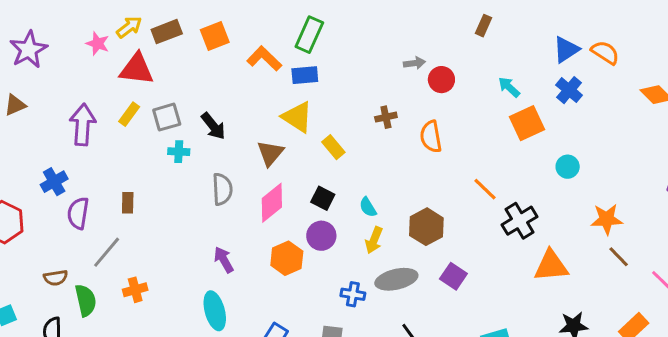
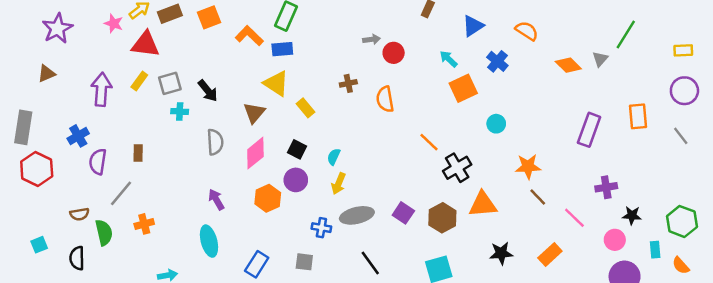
blue triangle: (566, 50) -> (473, 26), moved
cyan semicircle: (368, 207) -> (334, 157), turned 56
brown hexagon: (426, 227) -> (442, 218), moved

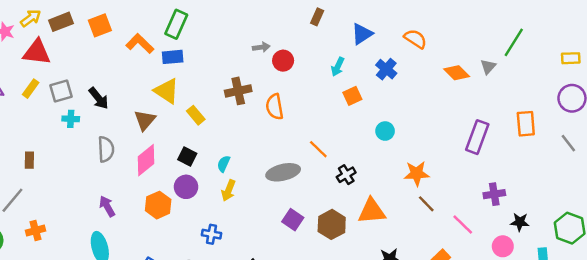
cyan arrow: (449, 59) -> (338, 67), turned -108
brown cross: (348, 83) -> (238, 91), size x1.5
orange square: (463, 88) -> (352, 96), size x0.7
black cross: (457, 168) -> (346, 175), size x0.7
gray ellipse: (357, 215) -> (283, 172), moved

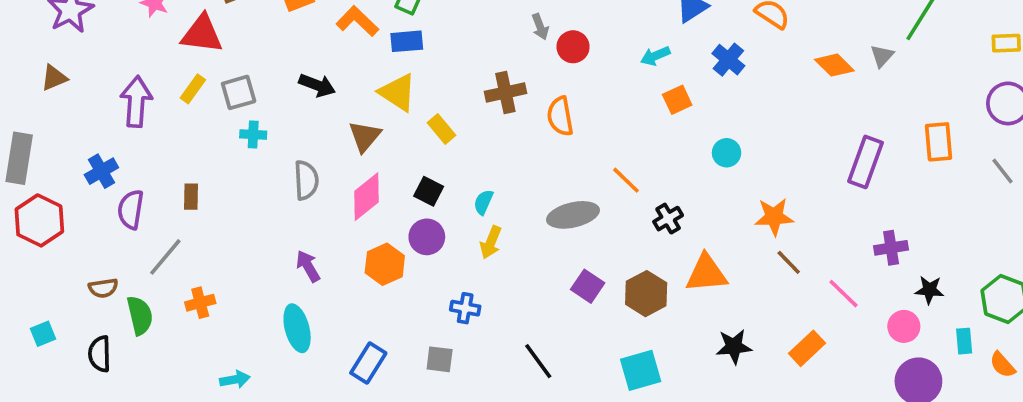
gray arrow: (261, 47) -> (540, 27), turned 77
cyan arrow: (338, 67) -> (655, 56), turned 42
black arrow: (99, 98) -> (317, 85), moved, turned -30

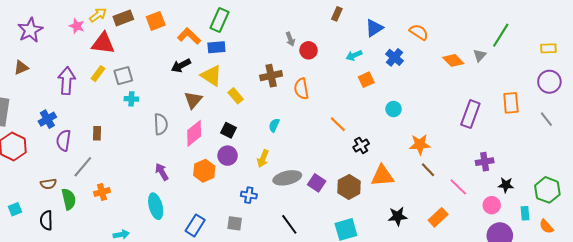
black arrow: (317, 85) -> (181, 65), moved, turned 132
cyan semicircle: (483, 202) -> (274, 125), moved
gray ellipse: (573, 215) -> (287, 178), moved

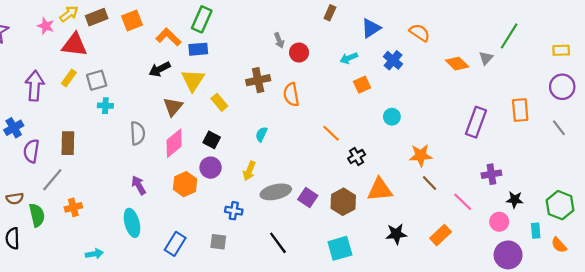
yellow triangle: (211, 76) -> (193, 80), turned 30
brown rectangle: (97, 133) -> (68, 143), size x1.5

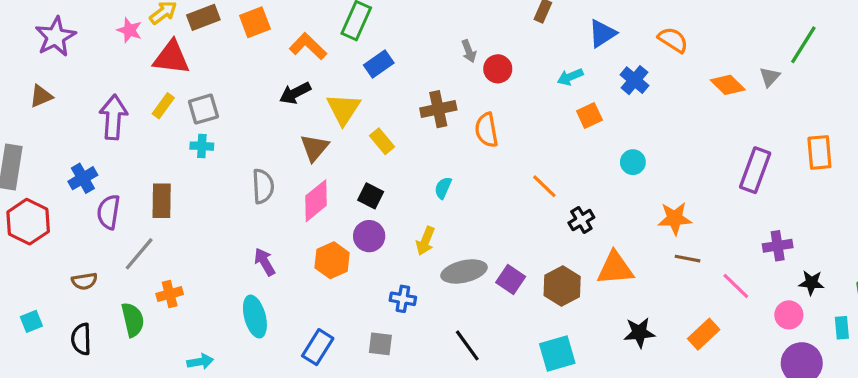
blue rectangle: (198, 49) -> (379, 64), moved, turned -30
cyan cross: (105, 106) -> (202, 146), moved
brown line: (430, 183) -> (688, 259), turned -35
green semicircle: (37, 215) -> (133, 320), moved

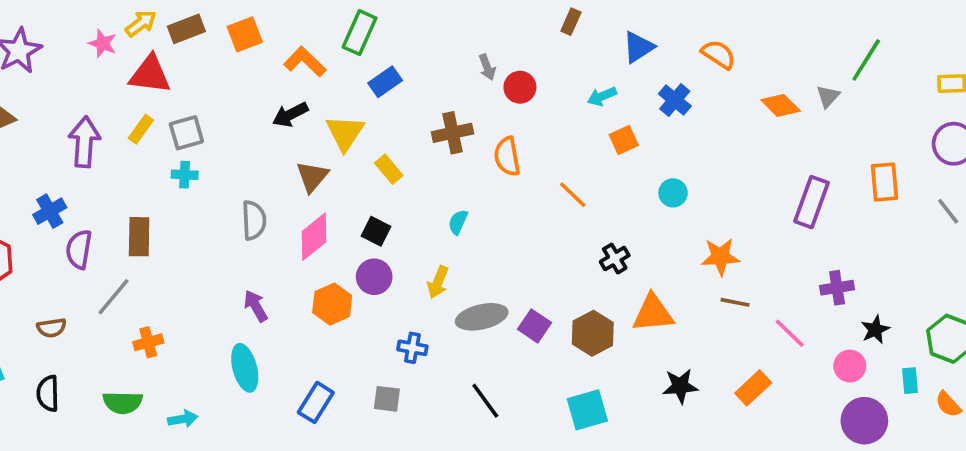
orange line: (544, 186) -> (573, 195), moved
black star: (811, 283) -> (875, 330), turned -30
green semicircle: (133, 320) -> (123, 402), moved, turned 104

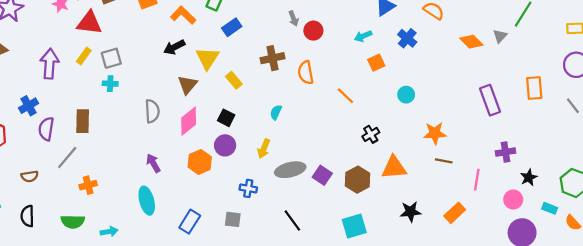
purple rectangle: (812, 202) -> (490, 100), turned -40
pink line: (790, 333) -> (477, 180), turned 55
cyan rectangle: (910, 381) -> (550, 208), turned -64

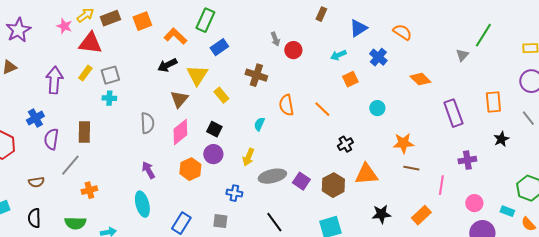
orange diamond: (471, 42) -> (420, 79), moved
brown cross: (273, 58) -> (256, 75), turned 30
orange semicircle: (306, 73) -> (286, 105), moved
black star: (529, 177) -> (501, 139), moved

